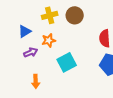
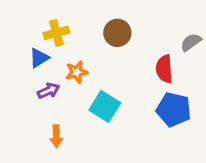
yellow cross: (50, 15) -> (56, 33), moved
cyan square: (67, 62) -> (105, 106), turned -30

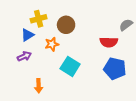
brown circle: (117, 33) -> (66, 25), moved
red semicircle: (164, 69) -> (109, 42), turned -84
purple arrow: (48, 91) -> (24, 56), moved

